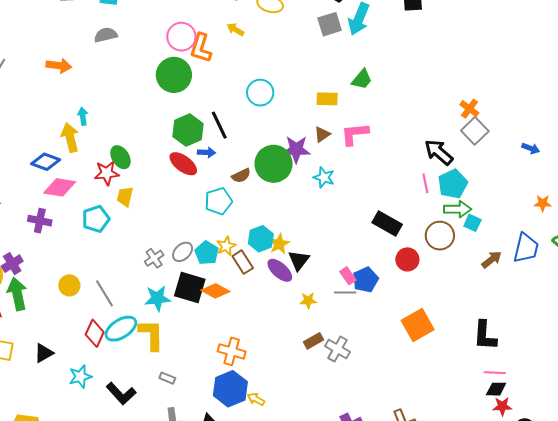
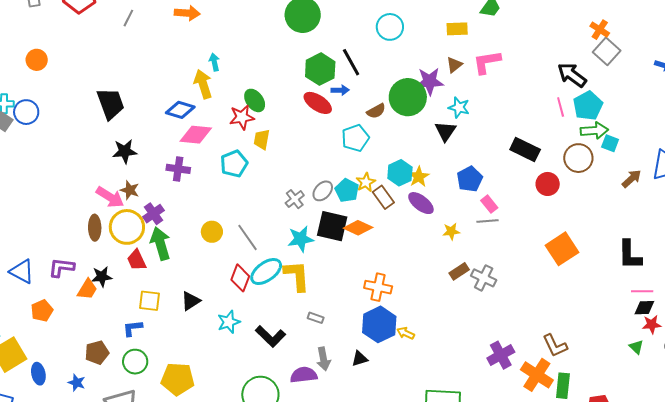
black triangle: (299, 260) -> (445, 131), moved
blue pentagon: (365, 280) -> (470, 179), moved

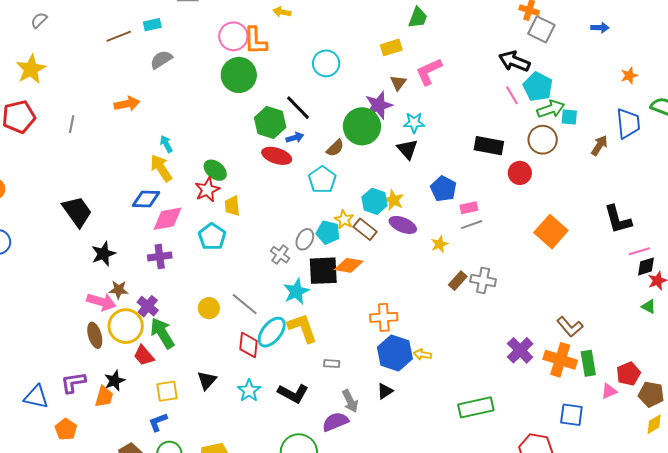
pink rectangle: (489, 204) -> (469, 208), turned -48

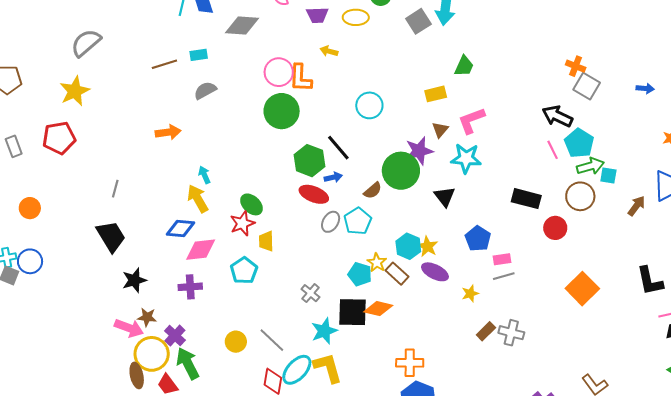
gray semicircle: (39, 20) -> (86, 43), size x1.8
cyan star: (414, 123) -> (466, 158), moved, size x1.4
gray line: (72, 124) -> (115, 189), moved
gray ellipse: (305, 239) -> (331, 222), moved
brown ellipse: (95, 335) -> (137, 375), moved

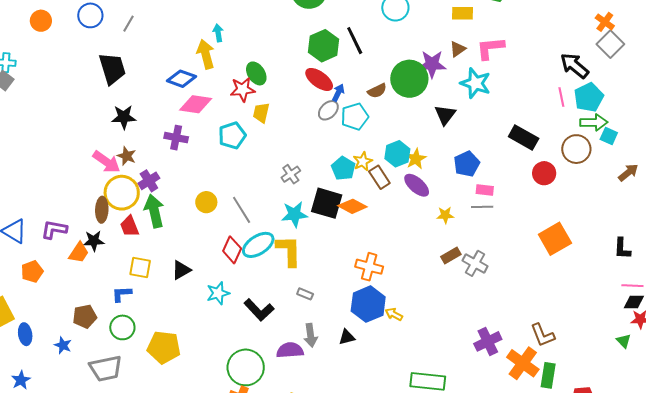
blue arrow: (333, 177) -> (338, 93), moved, turned -66
blue circle: (30, 261) -> (90, 15), moved
black L-shape: (650, 281) -> (622, 249), size x0.7

